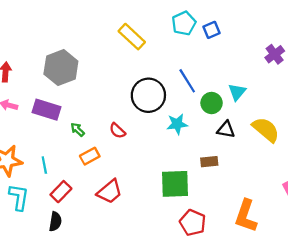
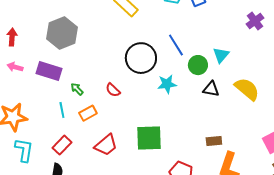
brown rectangle: (209, 162) -> (214, 141), moved
cyan line: (44, 165) -> (62, 110), moved
green square: (175, 184) -> (149, 138), moved

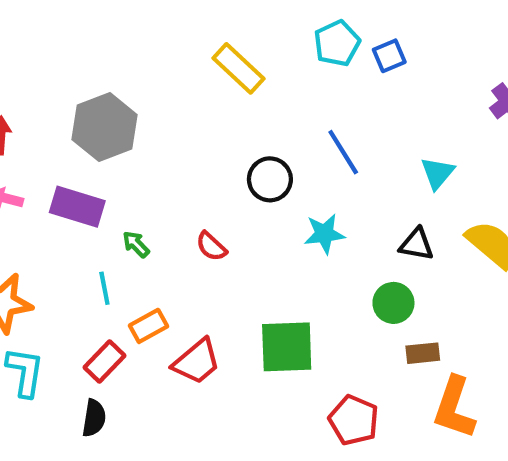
black circle: (141, 58) -> (270, 179), size x0.7
green circle: (198, 65) -> (393, 303), moved
orange rectangle: (88, 113) -> (148, 326), moved

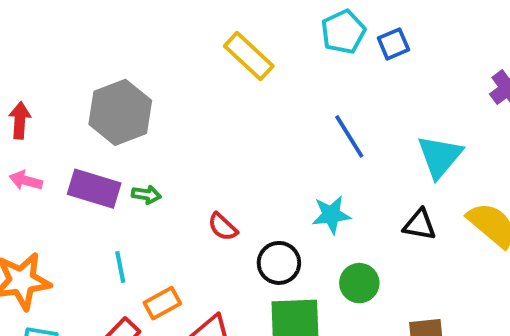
cyan triangle: (437, 173) -> (440, 156), size x1.4
black circle: (270, 179) -> (279, 263), moved
green arrow: (136, 244) -> (146, 195), moved, turned 144
green circle: (393, 303) -> (359, 283), moved

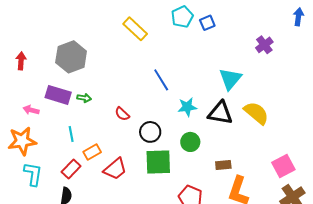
blue line: (349, 136) -> (161, 80), moved
pink arrow: (26, 181) -> (31, 110), moved
cyan star: (331, 215) -> (187, 107), moved
black triangle: (420, 225) -> (220, 113), size x1.5

